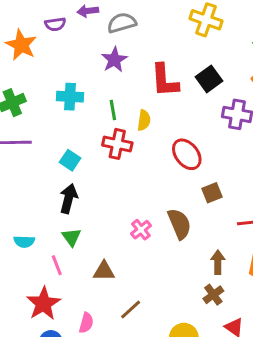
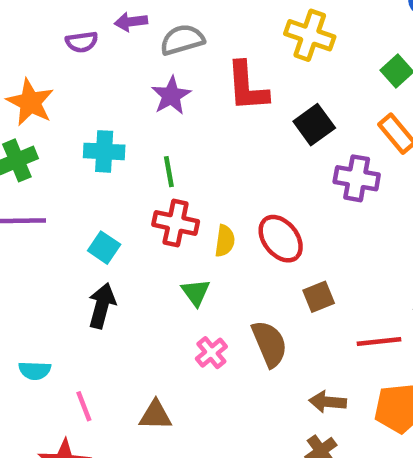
orange star: (21, 45) -> (30, 102), moved
red L-shape: (165, 80) -> (247, 87), moved
yellow semicircle: (144, 120) -> (225, 241), moved
green triangle: (71, 237) -> (196, 292), moved
brown arrow: (218, 262) -> (328, 402), turned -85

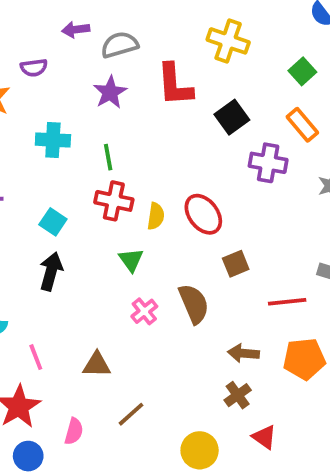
purple semicircle: (82, 42) -> (34, 68), moved

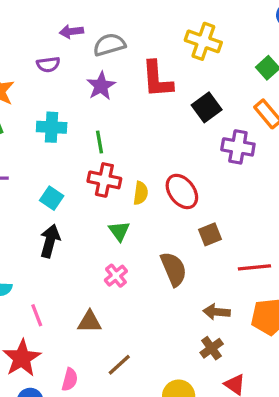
purple semicircle: (34, 68) -> (48, 64), moved
pink cross: (144, 311) -> (116, 276), moved

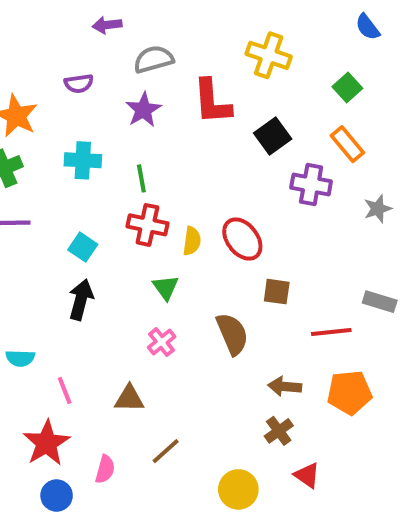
purple arrow: (71, 31) -> (107, 25), moved
brown square: (210, 234) -> (277, 292), turned 30

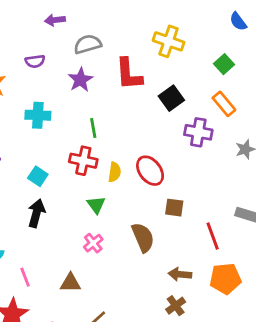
green line: (141, 178) -> (93, 128), moved
red line: (331, 332) -> (213, 236), turned 76

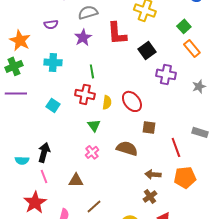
orange rectangle: (224, 104) -> (192, 48), moved
black arrow: (36, 213) -> (44, 152), moved
brown semicircle: (143, 237) -> (127, 148), turned -50

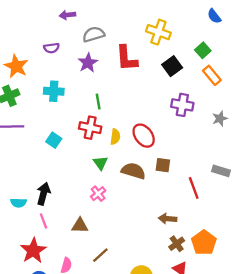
black square: (147, 50) -> (172, 66), moved
brown semicircle: (127, 148) -> (133, 171), moved
orange pentagon: (185, 177) -> (204, 243), moved, turned -30
brown cross: (150, 196) -> (177, 244), moved

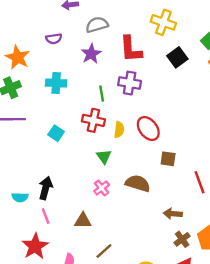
purple cross: (182, 105) -> (130, 83), moved
brown semicircle: (133, 171) -> (138, 183), moved

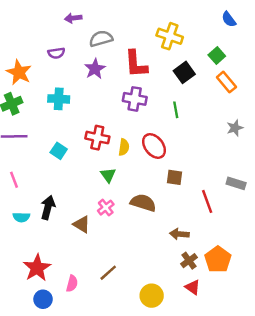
green line: (102, 94) -> (176, 110), moved
pink line: (46, 216) -> (14, 180), moved
brown triangle: (83, 221) -> (82, 224), moved, turned 30

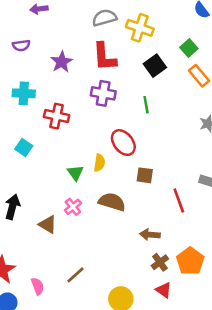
gray semicircle: (101, 39) -> (104, 18), moved
red cross: (97, 138) -> (57, 116), moved
yellow semicircle: (124, 147) -> (99, 163), moved
pink semicircle: (72, 284) -> (38, 286), turned -35

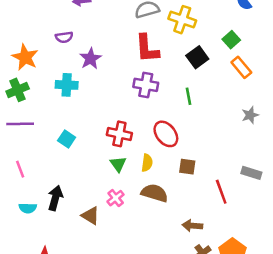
purple star: (62, 62) -> (90, 59), moved
red cross: (57, 116) -> (119, 134), moved
yellow semicircle: (99, 163) -> (147, 163), moved

